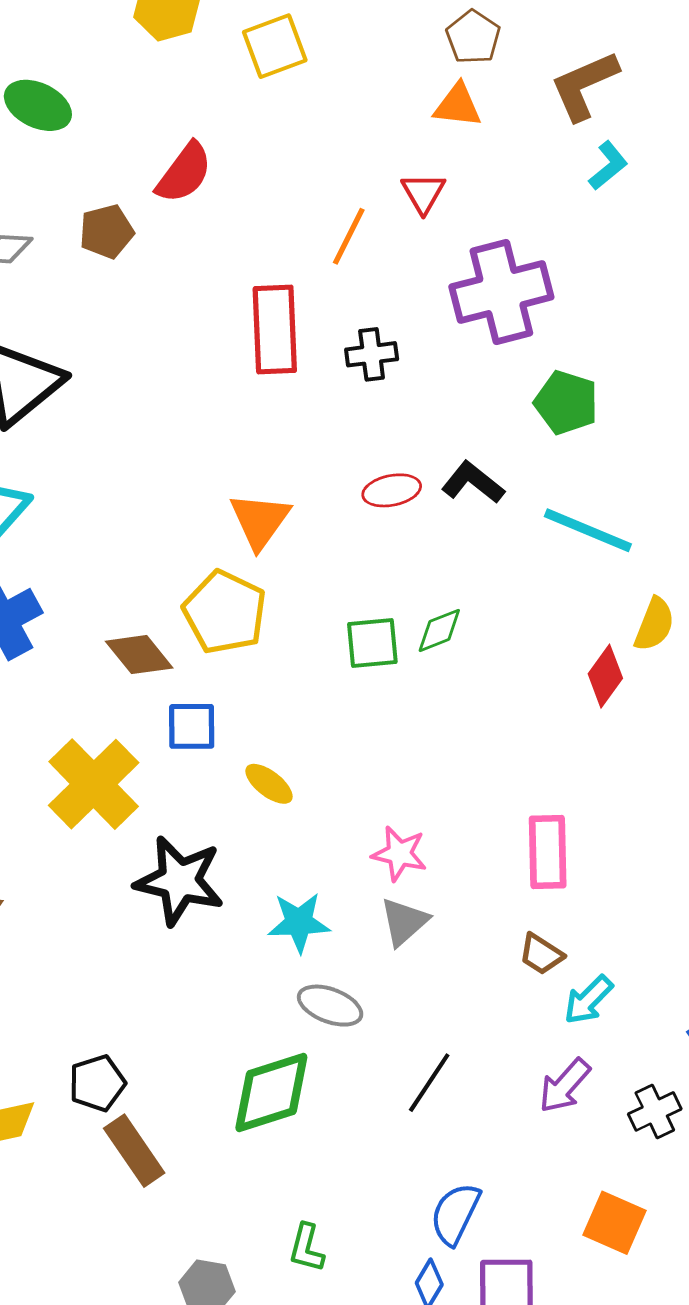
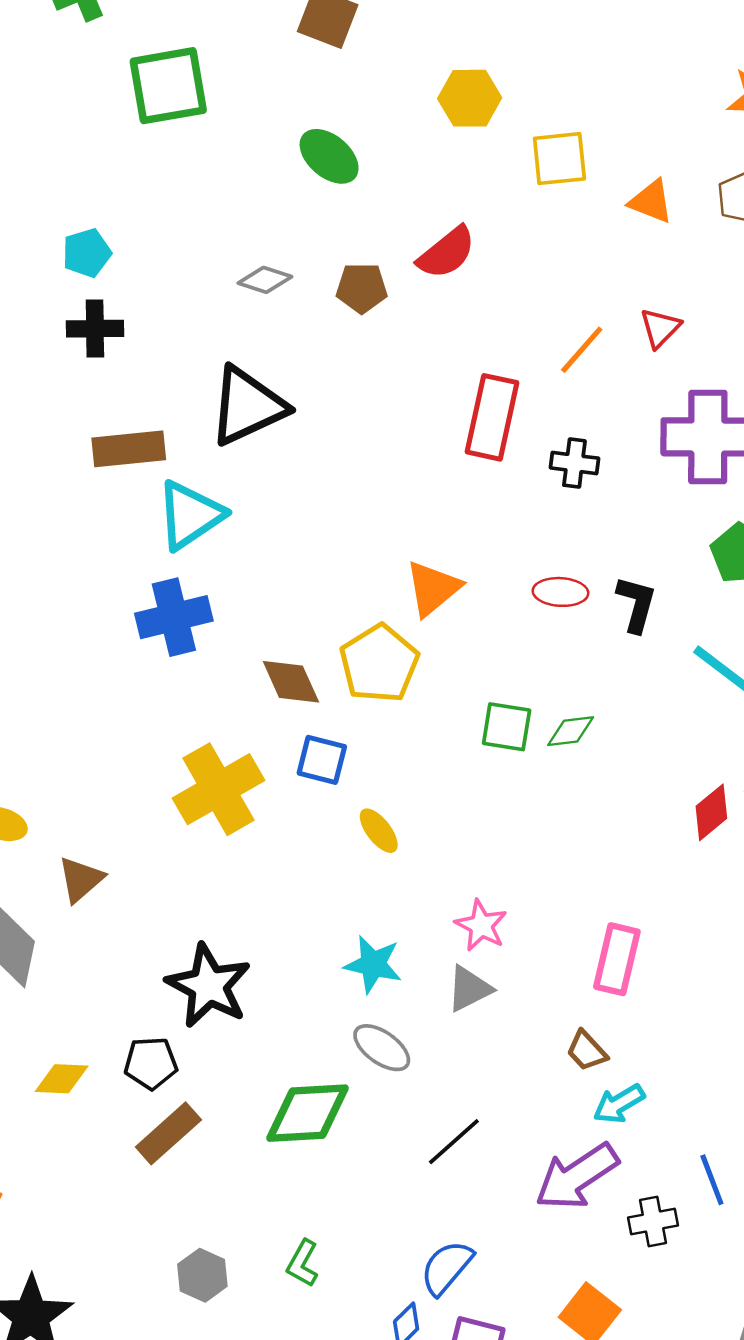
orange triangle: (458, 105) -> (651, 201), moved
black L-shape: (473, 482) -> (636, 604), turned 52
black star: (179, 881) -> (209, 986), moved
purple arrow: (565, 1086) -> (577, 1177), size x1.5
brown rectangle: (134, 1151) -> (168, 1133), turned 68

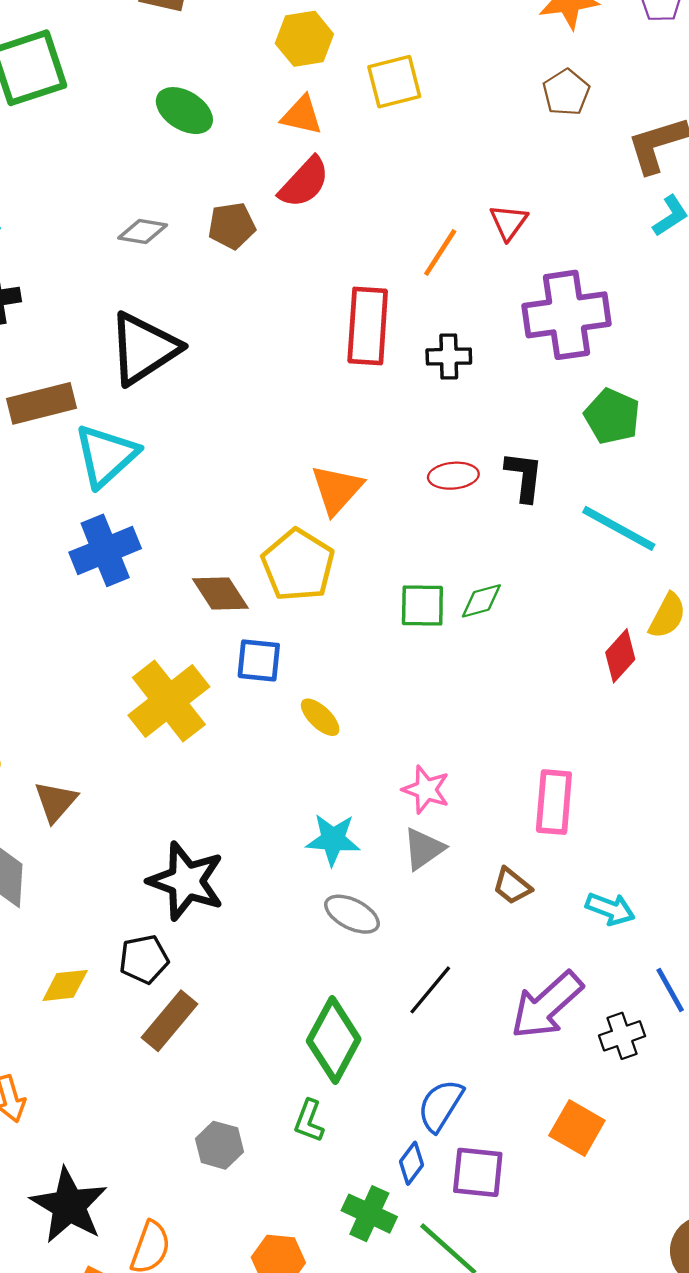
orange triangle: (651, 201) -> (302, 115), moved
brown trapezoid: (587, 1051) -> (512, 886), moved
cyan arrow: (619, 1104) -> (610, 909), moved, turned -120
green diamond: (307, 1113) -> (334, 1040), moved, turned -50

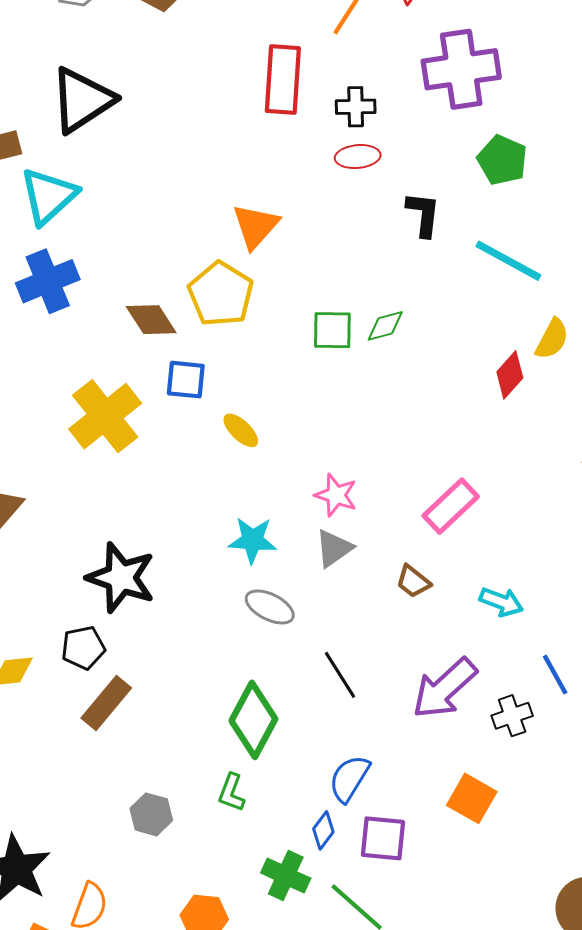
red ellipse: (453, 476) -> (358, 157), moved
pink rectangle: (554, 802) -> (451, 506), turned 42
black line: (430, 990) -> (340, 675), turned -72

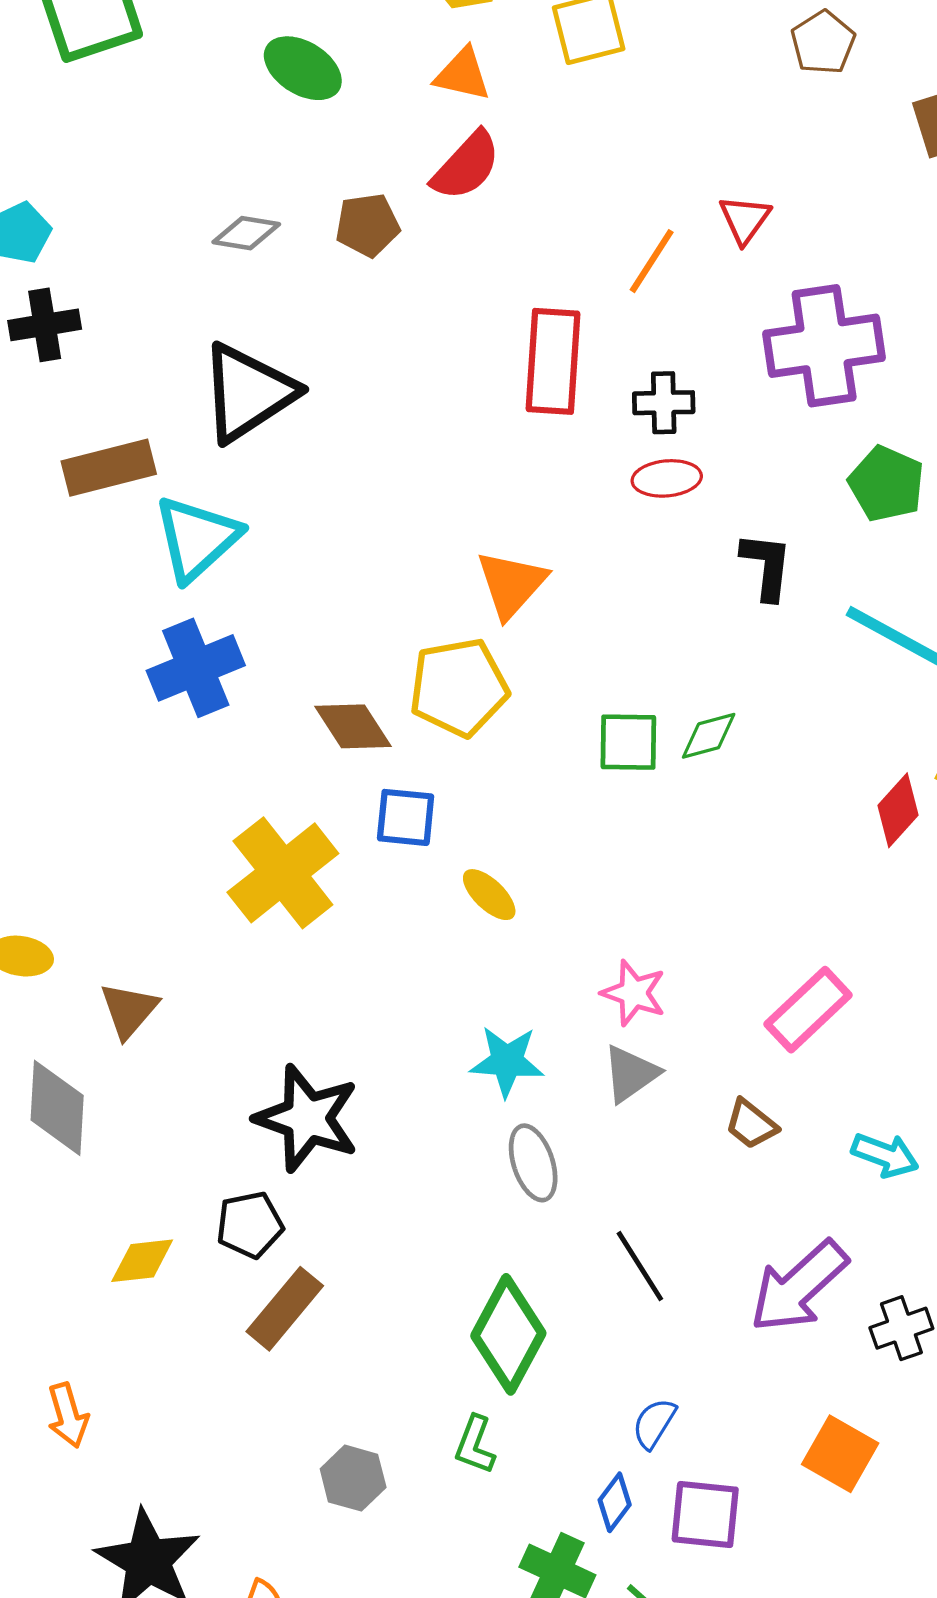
yellow pentagon: (221, 294) -> (459, 687), turned 30
gray ellipse: (270, 607) -> (533, 1163), turned 45
blue semicircle: (349, 778) -> (654, 1423), size x0.7

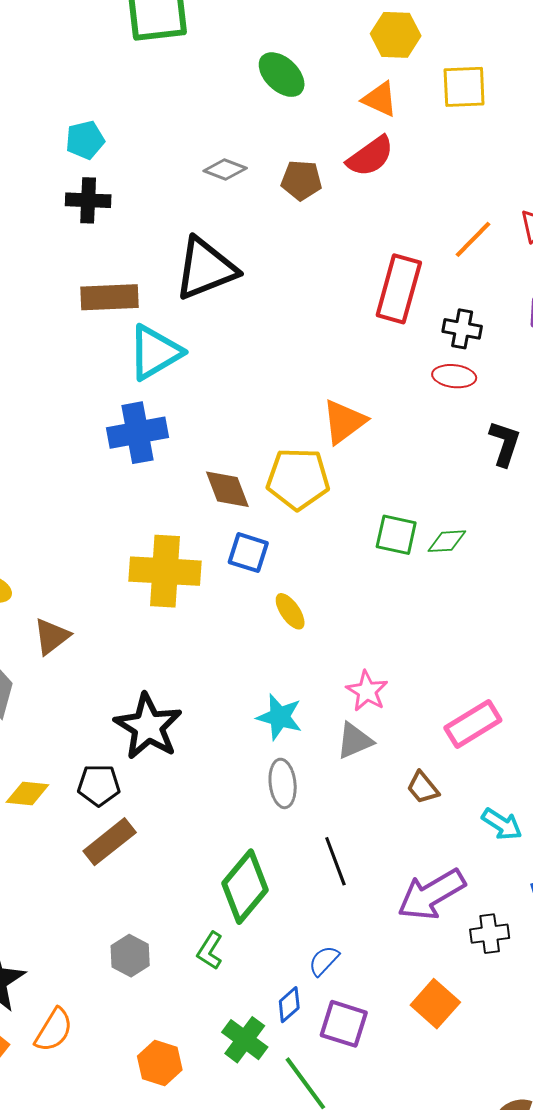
yellow cross: (283, 873) -> (165, 571), turned 30

